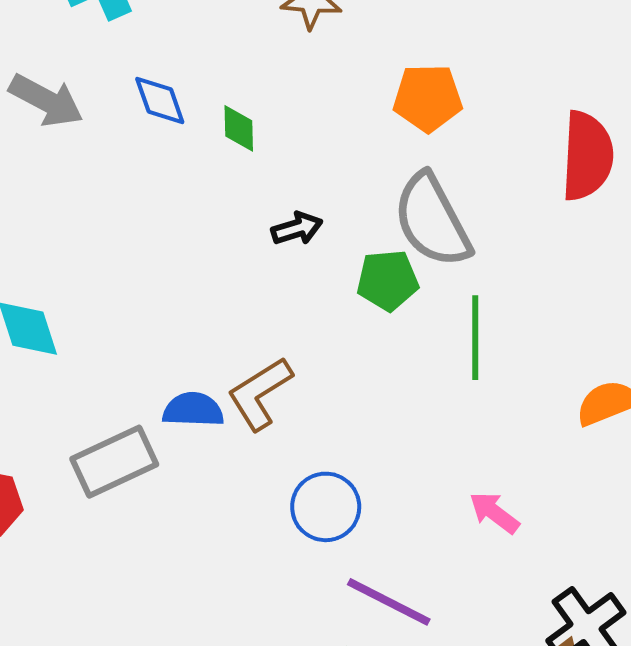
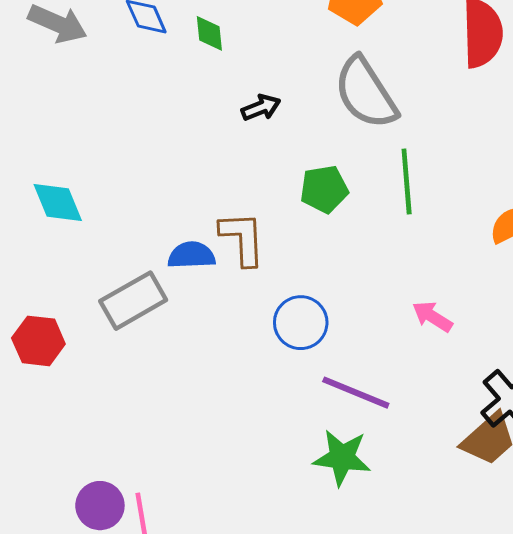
green pentagon: (388, 280) -> (324, 189), moved
brown L-shape: (260, 394) -> (242, 238), turned 124

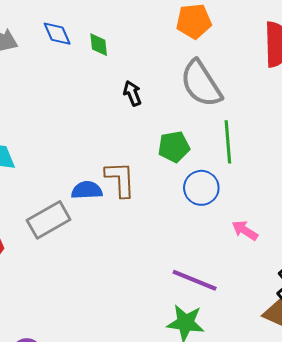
black arrow: (261, 108) -> (132, 93), turned -90
blue circle: (301, 323) -> (201, 188), moved

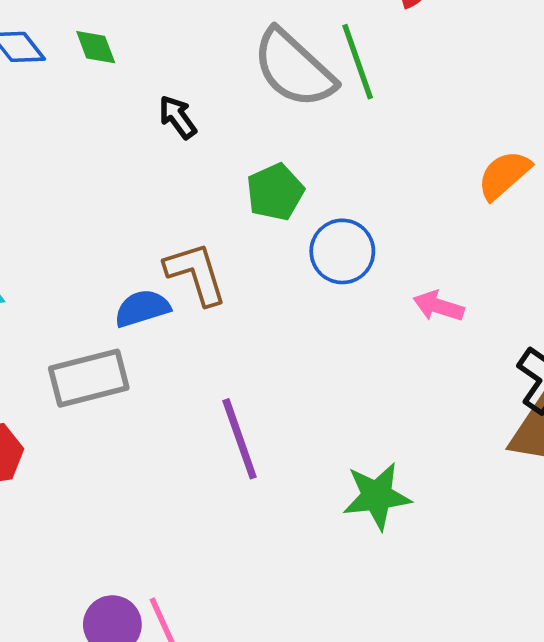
green line: (228, 142) -> (358, 62), moved
gray rectangle: (49, 220) -> (89, 378), turned 30
purple line: (195, 280) -> (240, 439), moved, turned 63

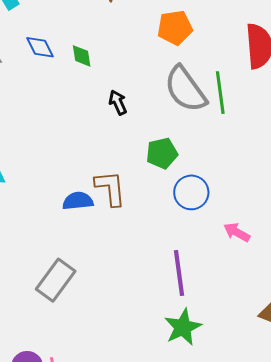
gray rectangle: (89, 378) -> (56, 280), moved, turned -51
purple line: (240, 439) -> (179, 273), moved
green star: (377, 496) -> (183, 327), turned -30

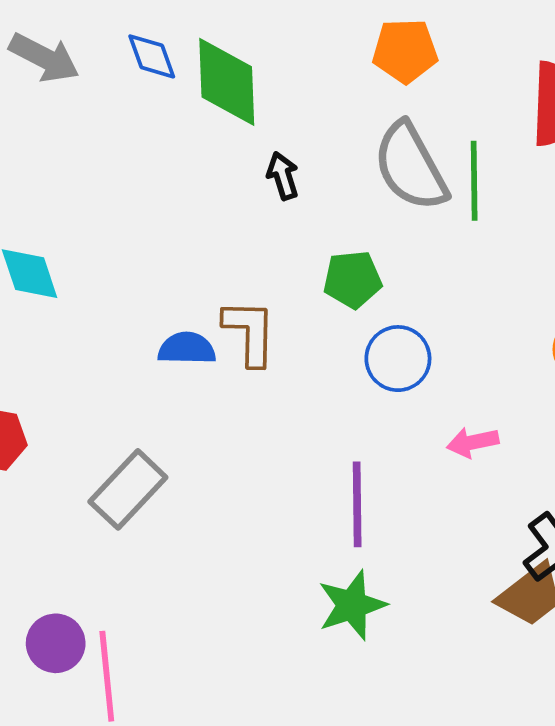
green diamond: (82, 56) -> (227, 82), size x2.0
pink arrow: (237, 232) -> (473, 442), turned -48

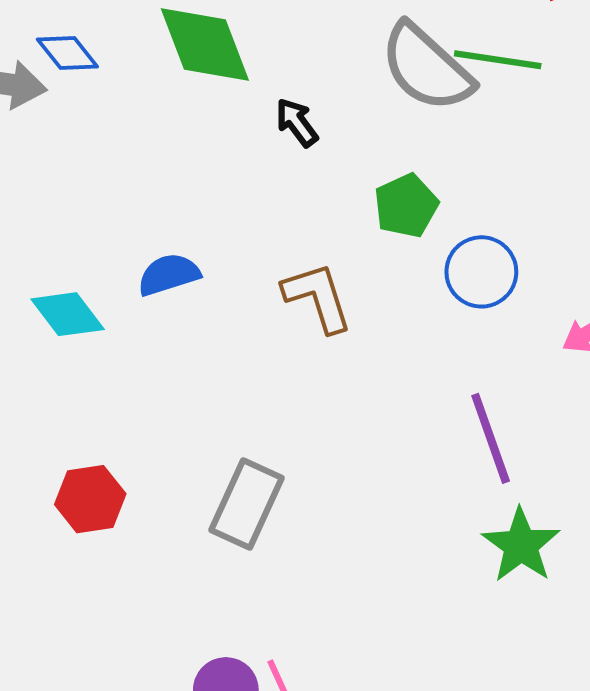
blue diamond: (152, 56) -> (67, 53), moved
green line: (474, 181) -> (498, 60), turned -62
blue semicircle: (187, 348) -> (169, 274), moved

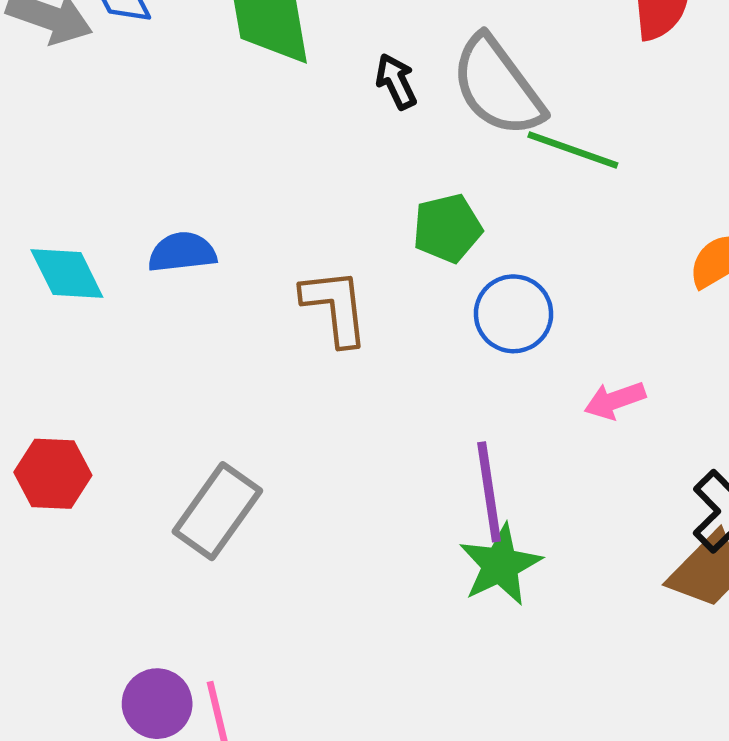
green line: (498, 60) -> (573, 150), moved
black arrow: (297, 122) -> (396, 81), moved
green star: (521, 545) -> (500, 565), moved

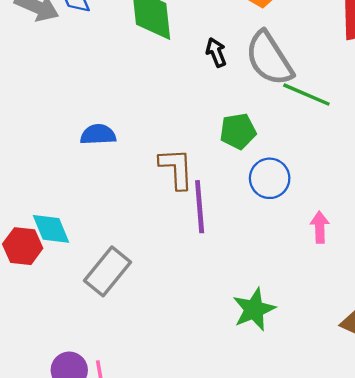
cyan diamond: (67, 273) -> (51, 229), moved
pink arrow: (615, 400) -> (320, 227), turned 104
purple line: (489, 492) -> (200, 207), moved

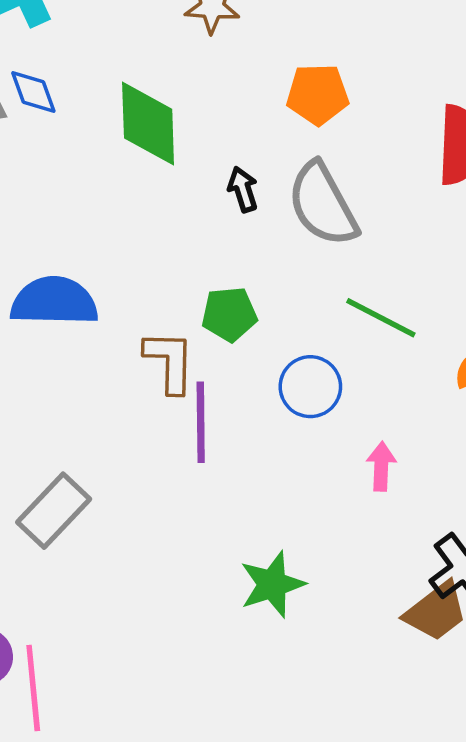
green line: (306, 95) -> (381, 318), moved
green pentagon: (238, 131) -> (229, 314), moved
blue semicircle: (98, 134) -> (54, 301), size x1.6

